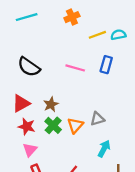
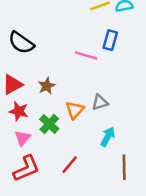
pink line: (75, 68) -> (86, 55), moved
green cross: (53, 125) -> (49, 124), moved

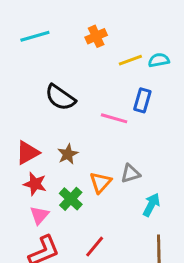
black semicircle: (21, 43) -> (60, 97), moved
cyan arrow: (108, 137) -> (151, 205), moved

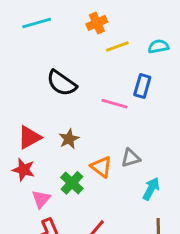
yellow line: (130, 60) -> (117, 46), moved
orange triangle: (101, 182) -> (101, 167), turned -35
red star: (35, 184) -> (23, 170), moved

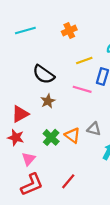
yellow line: (117, 46) -> (84, 60), moved
brown star: (69, 139) -> (48, 101), moved
gray triangle: (131, 158) -> (94, 129), turned 32
green cross: (72, 183) -> (51, 137), moved

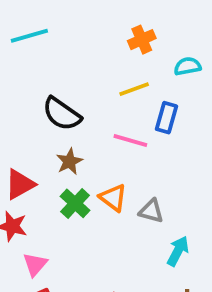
orange cross: (69, 31) -> (142, 40), moved
orange triangle: (72, 135) -> (113, 198), moved
green cross: (51, 137) -> (75, 203), moved

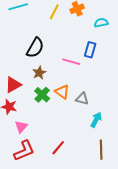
yellow line: (134, 89) -> (54, 12), moved, turned -42
black semicircle: (62, 114) -> (35, 48), turned -95

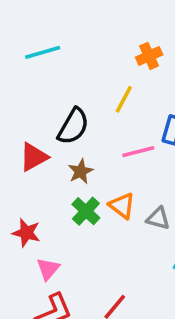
yellow line: (54, 12) -> (124, 99), moved
pink line: (71, 62) -> (138, 152), turned -30
red triangle: (13, 85) -> (34, 157), moved

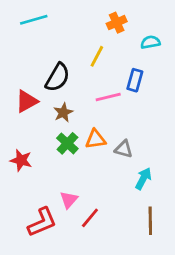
orange triangle: (122, 206) -> (96, 139), turned -45
pink triangle: (48, 269) -> (69, 200), moved

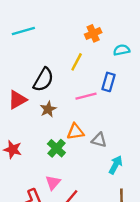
green cross: (67, 143) -> (56, 148), moved

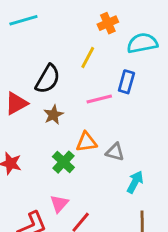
cyan semicircle: (122, 50) -> (142, 43), size x1.5

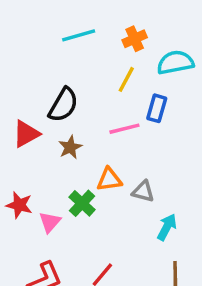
cyan line: (23, 20) -> (79, 35), moved
yellow line: (88, 57) -> (126, 79), moved
pink triangle: (59, 204) -> (50, 222), moved

